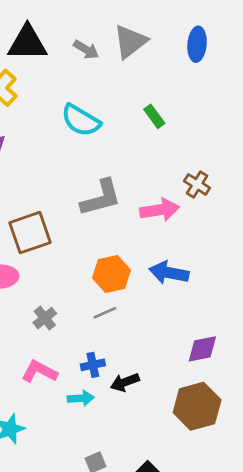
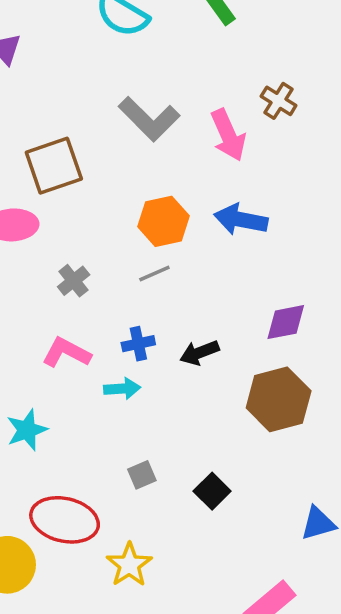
gray L-shape: (101, 198) -> (149, 119), turned 60
pink arrow: (160, 210) -> (228, 135), turned 75
black arrow: (125, 382) -> (199, 353), moved

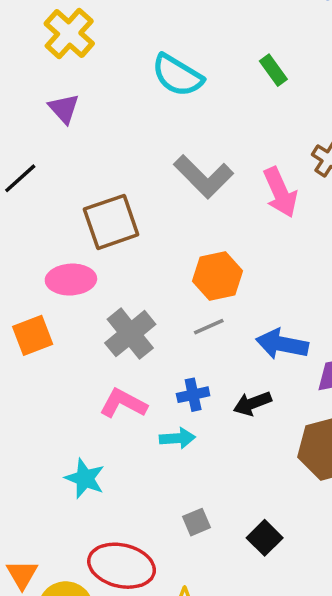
blue arrow: (241, 220) -> (282, 344), moved
gray cross: (74, 281) -> (130, 334), size x1.6
cyan star: (27, 430) -> (85, 478), turned -30

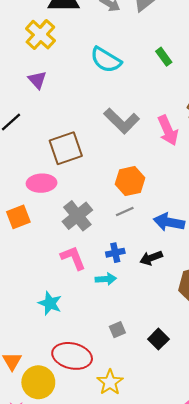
pink L-shape: (123, 403) -> (73, 258), turned 40

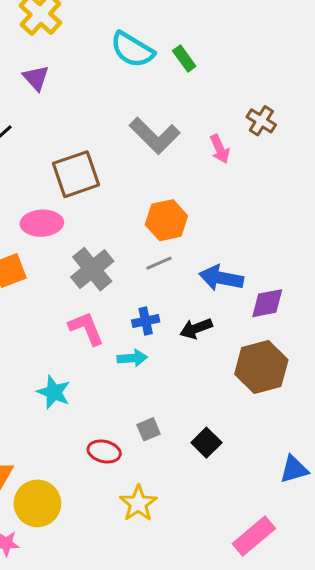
green rectangle: (164, 57) -> (184, 59), moved
pink arrow: (168, 130) -> (220, 149), size x0.7
red ellipse: (72, 356) -> (104, 452), moved, size x0.6

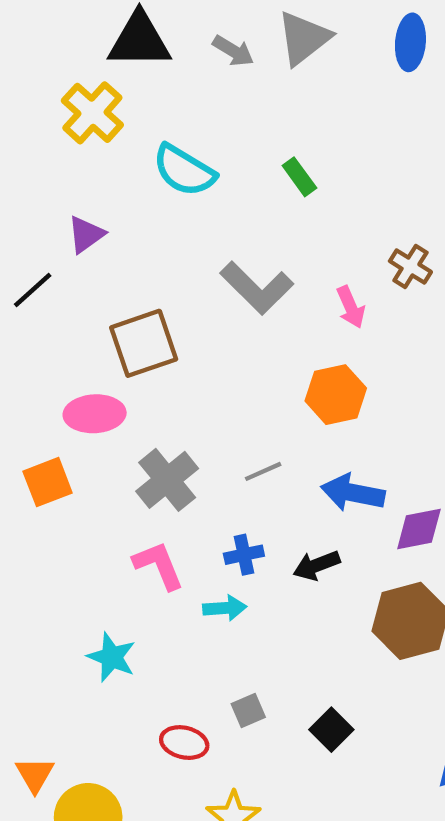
cyan semicircle: (132, 50) -> (184, 170), moved
purple triangle: (36, 78) -> (86, 234), moved, turned 36
orange hexagon: (166, 220) -> (336, 395), moved

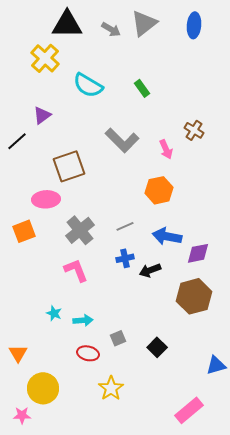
blue cross: (244, 555) -> (125, 258), moved
cyan arrow: (225, 608) -> (83, 320), moved
cyan star: (112, 657) -> (54, 313), size x0.7
orange triangle: (35, 775) -> (18, 353), moved

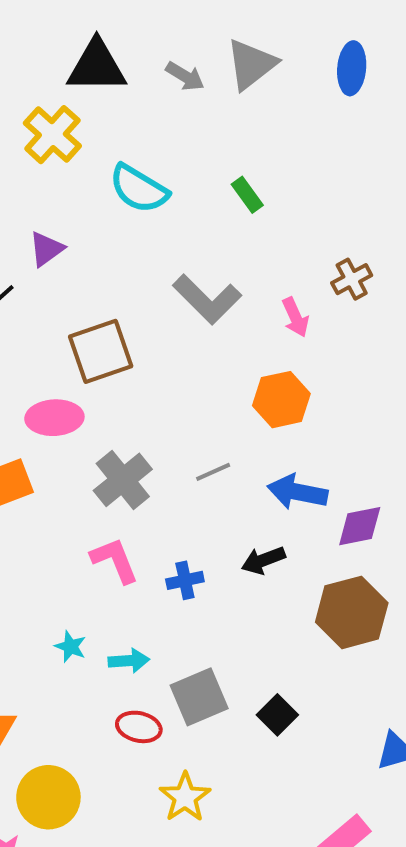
brown cross: (194, 130) -> (352, 279), turned 30
blue cross: (125, 258) -> (185, 580), moved
gray square: (118, 338) -> (199, 697), size x1.8

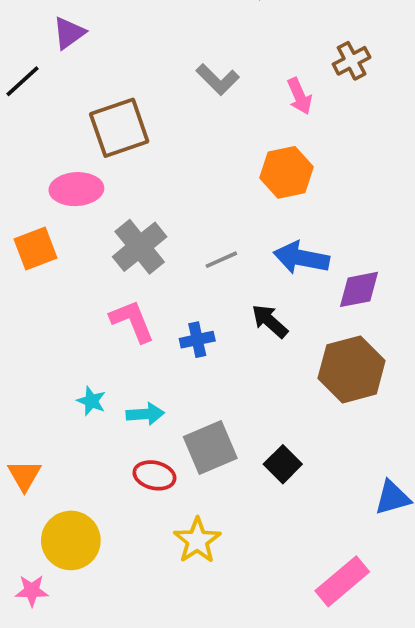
gray L-shape: (207, 299) -> (218, 79), size x0.7
gray line: (213, 472) -> (221, 260), moved
black arrow: (263, 560) -> (270, 321), turned 63

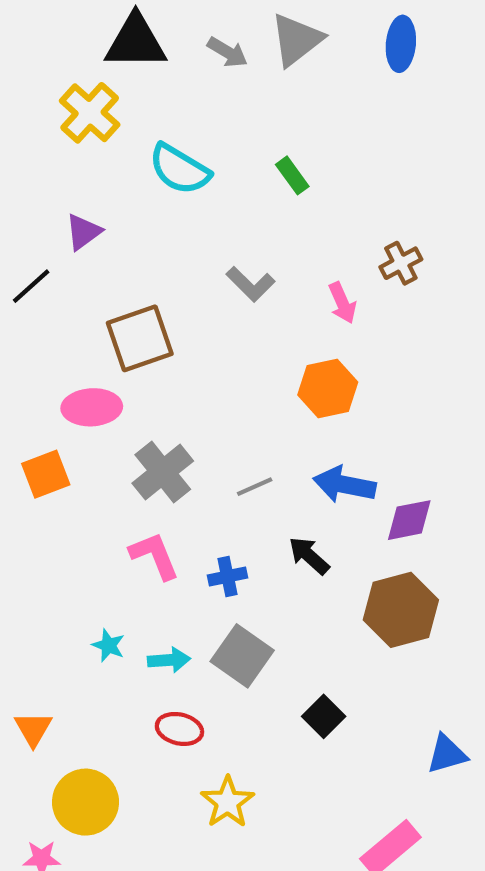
gray square: (210, 448) -> (242, 656), moved, turned -32

